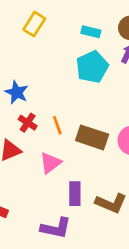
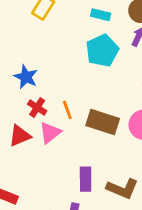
pink triangle: (50, 163) -> (50, 133), moved

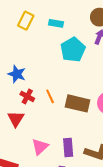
cyan rectangle: (101, 15) -> (56, 23), moved
pink triangle: (50, 133) -> (40, 147), moved
red triangle: (20, 136) -> (16, 119), turned -30

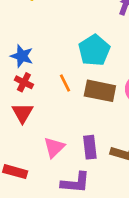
cyan pentagon: (73, 50) -> (94, 50), moved
red cross: (27, 96) -> (24, 82), moved

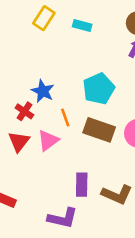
blue star: (22, 56) -> (43, 91), moved
pink triangle: (54, 147) -> (48, 140), moved

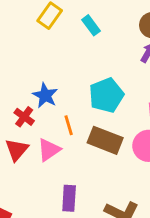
cyan rectangle: (82, 25) -> (91, 25), turned 36
purple rectangle: (82, 185) -> (69, 198), moved

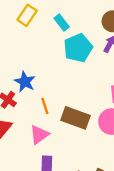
cyan pentagon: (106, 95) -> (78, 48), moved
pink triangle: (49, 150) -> (39, 135), moved

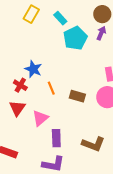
brown rectangle: (76, 118) -> (77, 96), size x0.7
pink triangle: (39, 135) -> (40, 118), moved

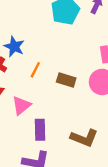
orange line: (51, 88) -> (35, 70), turned 48

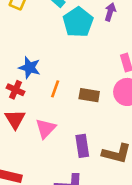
purple rectangle: (40, 130) -> (82, 146), moved

